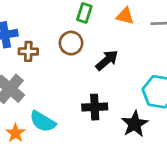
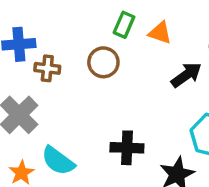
orange triangle: (125, 16) -> (160, 33), moved
black arrow: (107, 60) -> (186, 75), moved

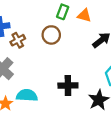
brown cross: (47, 68) -> (18, 40), turned -32
cyan semicircle: (58, 161) -> (27, 95), turned 150

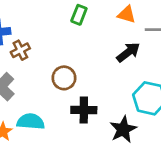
orange triangle: (84, 16) -> (127, 14), moved
brown circle: (51, 35) -> (64, 78), moved

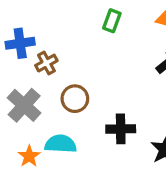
brown circle: (64, 78) -> (75, 99), moved

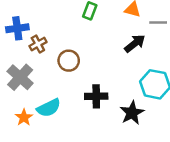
brown circle: (75, 99) -> (69, 61), moved
cyan semicircle: (61, 144) -> (49, 108), turned 150

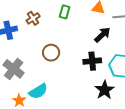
brown cross: (38, 44) -> (33, 18), moved
black cross: (96, 96) -> (92, 61), moved

